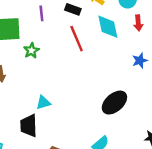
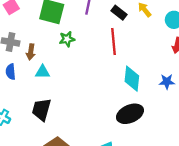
cyan diamond: (108, 27) -> (132, 79), moved
cyan triangle: (43, 103) -> (43, 72), moved

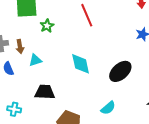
cyan diamond: (132, 79) -> (81, 64), moved
black trapezoid: (41, 110) -> (45, 92), turned 95

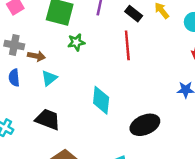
brown arrow: (20, 46) -> (36, 56), turned -88
cyan triangle: (35, 60) -> (49, 78), turned -40

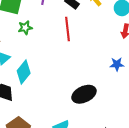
cyan diamond: (101, 100) -> (24, 72), moved, turned 35

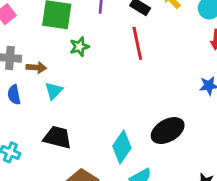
cyan diamond: (24, 72) -> (122, 147), moved

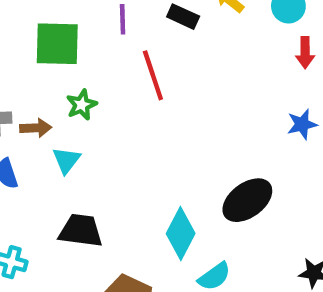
red line: (137, 43) -> (153, 75), moved
green star: (79, 47) -> (82, 105), moved

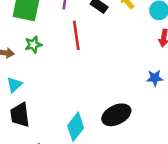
cyan triangle: (66, 160) -> (14, 85), moved
black trapezoid: (81, 231) -> (20, 115), turned -115

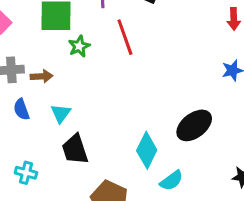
green star: (33, 45) -> (79, 46), moved

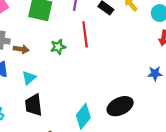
green star: (79, 46) -> (58, 47), moved

